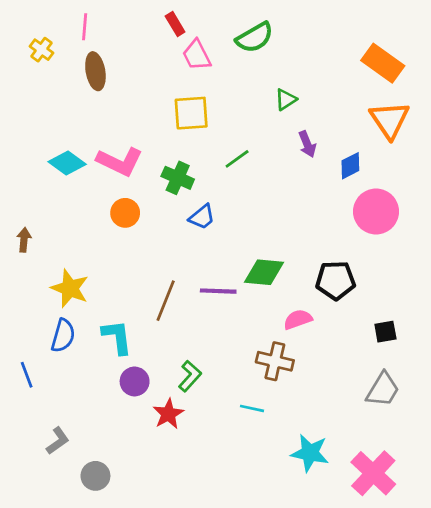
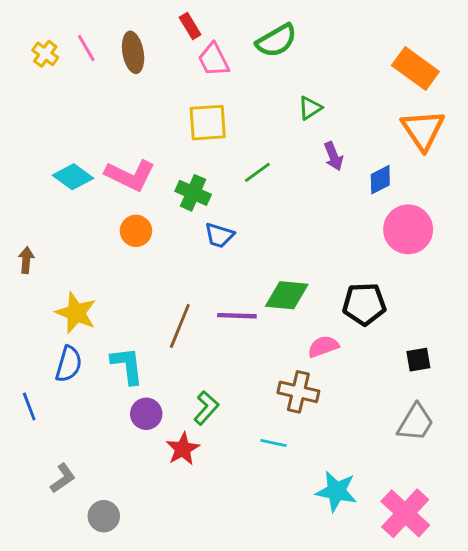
pink line: (85, 27) -> (86, 48), moved, turned -35
brown ellipse: (95, 71) -> (133, 52), moved
blue trapezoid: (202, 217) -> (219, 235), turned 56

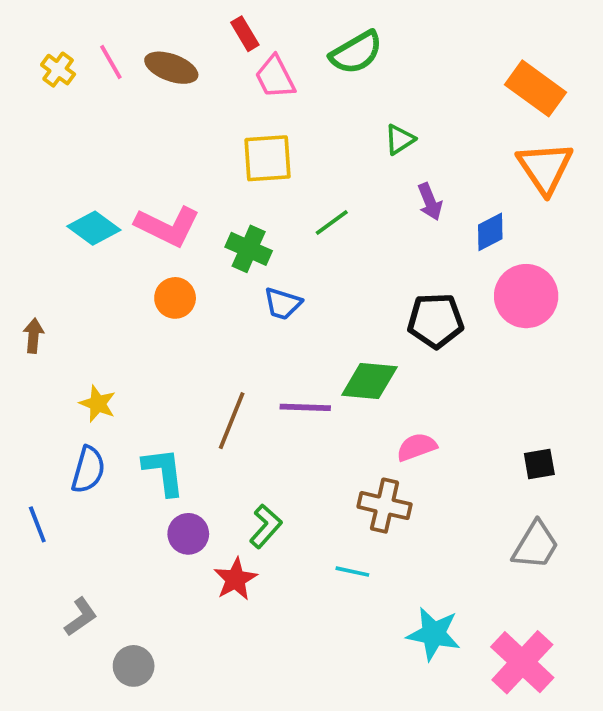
brown ellipse: (133, 52) -> (171, 68), turned -60
black pentagon: (364, 304) -> (436, 321), moved
yellow star: (76, 313) -> (98, 404), size x0.7

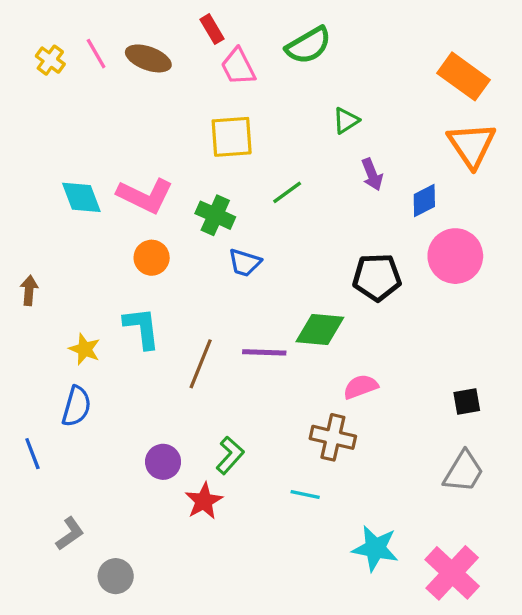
cyan diamond: (94, 228) -> (81, 197), turned 33
cyan L-shape: (164, 472) -> (142, 328), moved

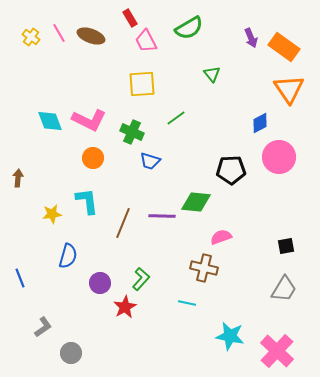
green triangle: (346, 121) -> (212, 74), turned -36
purple arrow: (372, 174) -> (251, 38), moved
yellow star: (85, 349) -> (52, 214), turned -30
blue semicircle: (76, 406) -> (68, 256), moved

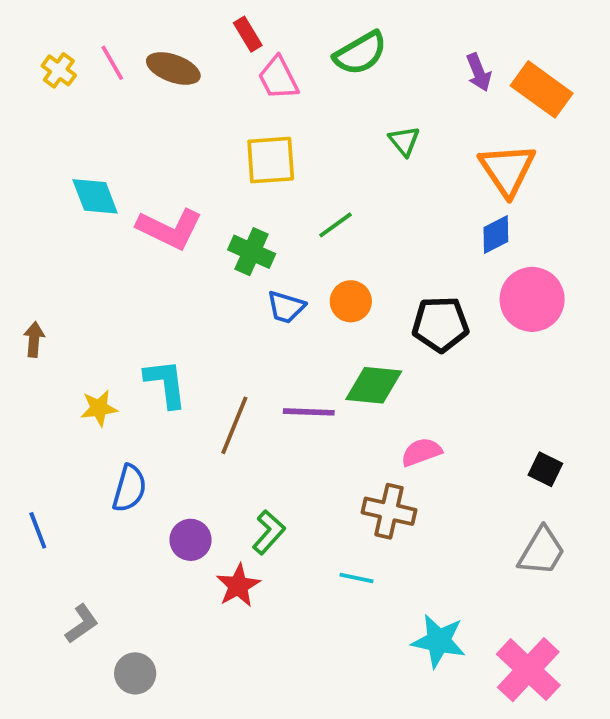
orange triangle: (289, 89) -> (507, 170), moved
cyan diamond: (50, 121) -> (95, 196), moved
orange circle: (93, 158) -> (351, 301), moved
black square: (286, 246) -> (545, 469), turned 36

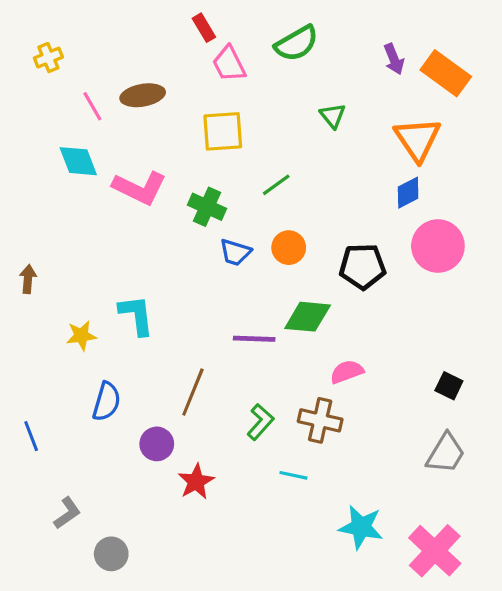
pink line: (112, 63) -> (92, 106), moved
brown ellipse: (173, 68) -> (143, 95), moved, turned -30
yellow cross: (59, 70) -> (48, 58), turned 32
brown line: (234, 425) -> (193, 392), moved
green L-shape: (269, 532) -> (260, 422), moved

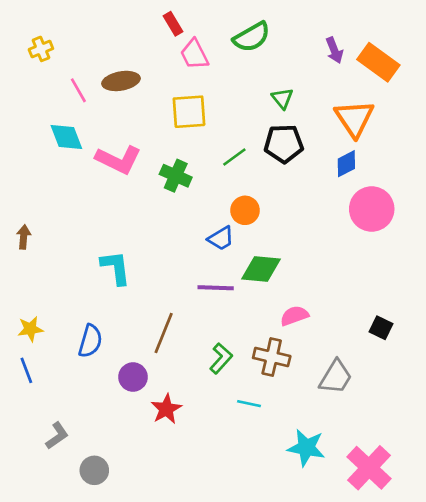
blue trapezoid: (235, 252) -> (221, 238), moved, turned -48
black pentagon: (363, 266) -> (284, 144), moved
yellow star: (81, 336) -> (30, 329), moved
gray trapezoid: (446, 453) -> (336, 377), moved

